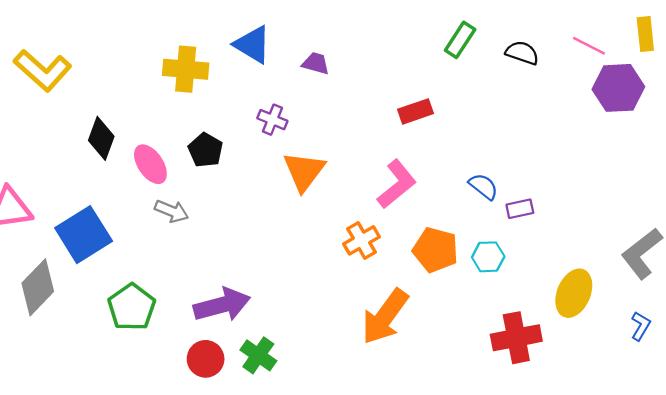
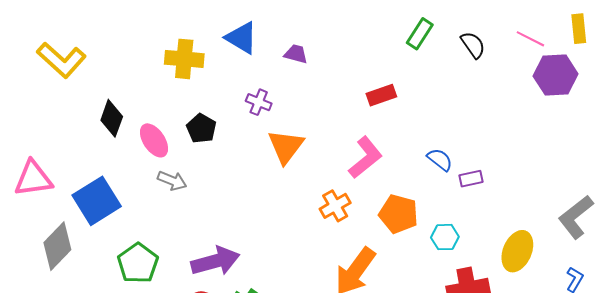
black semicircle: (522, 53) -> (473, 45), turned 36
cyan hexagon: (488, 257) -> (445, 237), moved

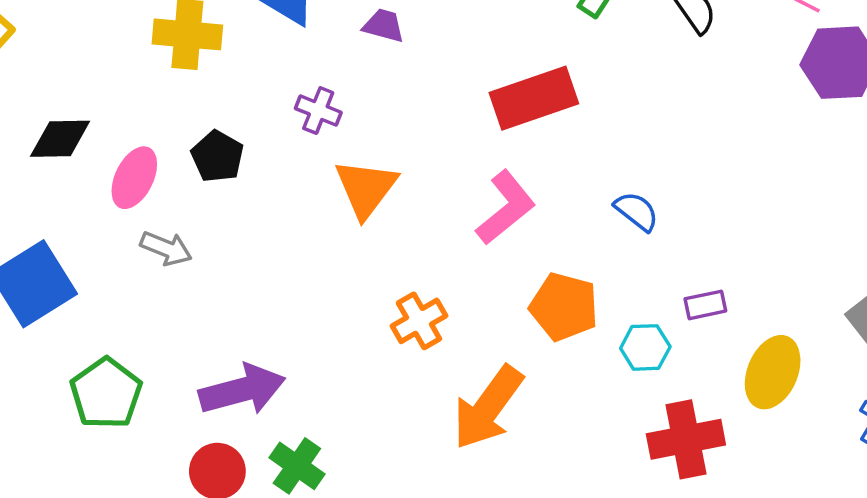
red rectangle: (381, 95) -> (534, 98), size x1.6
black diamond: (112, 118) -> (60, 139), turned 69
pink ellipse: (154, 140) -> (134, 178), turned 60
purple rectangle: (471, 179) -> (705, 305), moved
orange cross: (335, 206) -> (419, 321), moved

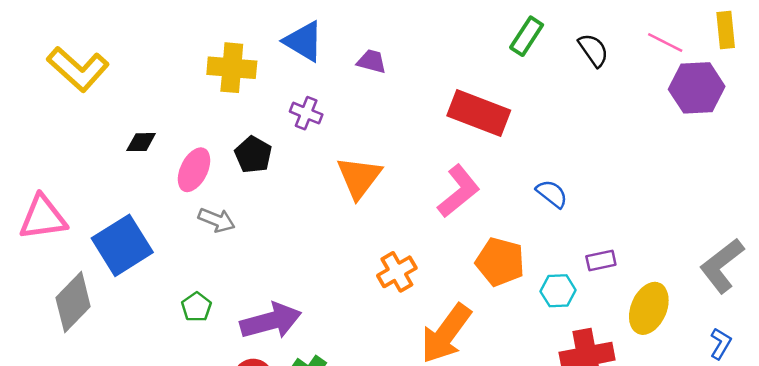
red rectangle: (534, 98) -> (479, 113), turned 40
purple cross: (318, 110) -> (306, 113), moved
black diamond: (60, 139) -> (141, 142), size x0.7
green pentagon: (106, 393) -> (197, 307), moved, size x0.6

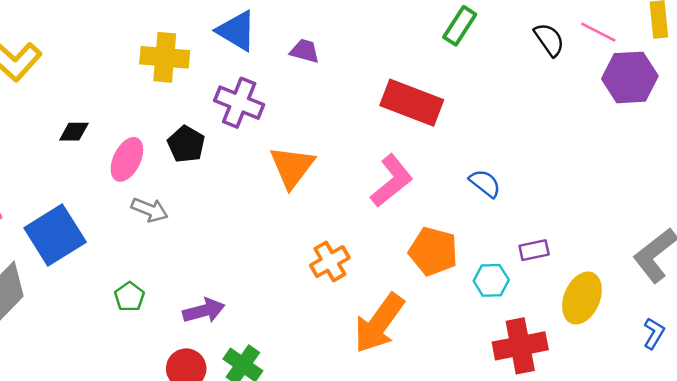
black semicircle: (593, 50) -> (549, 40), moved
purple cross: (306, 113) -> (239, 103), size x1.5
purple arrow: (271, 321) -> (204, 311), size x0.7

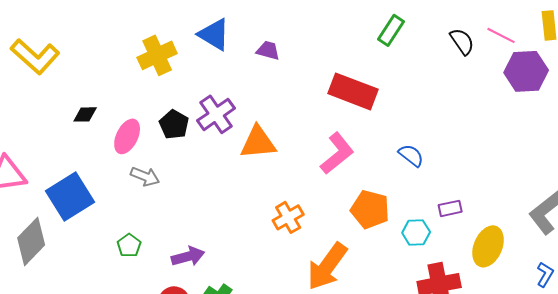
yellow cross: (165, 57) -> (157, 55), turned -30
purple cross: (239, 103) -> (216, 114), moved, turned 33
orange triangle: (292, 167) -> (258, 142), turned 48

